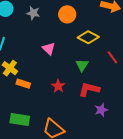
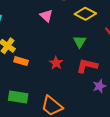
pink triangle: (49, 49) -> (46, 16), moved

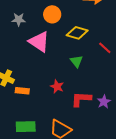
pink triangle: (46, 16) -> (39, 42), size x1.6
red L-shape: (87, 66) -> (81, 99), moved

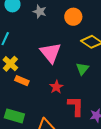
pink triangle: (39, 42) -> (51, 53), moved
red L-shape: (81, 99) -> (76, 106), turned 70

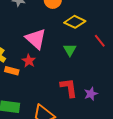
red star: (56, 87) -> (29, 61), moved

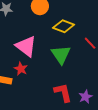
green triangle: (70, 50) -> (61, 55), size x1.5

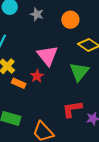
red L-shape: (63, 93) -> (72, 109), turned -100

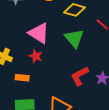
orange rectangle: (19, 83) -> (22, 78), moved

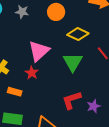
pink triangle: (39, 33) -> (39, 51), turned 35

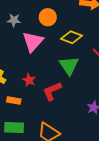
pink triangle: (39, 51) -> (33, 42), moved
red L-shape: (72, 100) -> (52, 91), moved

